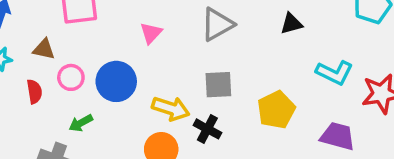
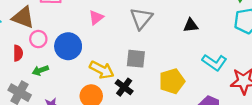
gray triangle: (217, 24) -> (141, 18), turned -30
brown triangle: (44, 49) -> (23, 17), size x1.5
red semicircle: (34, 92) -> (18, 53), moved

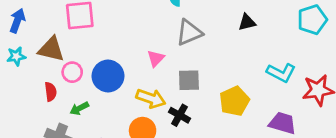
pink triangle: (96, 17) -> (156, 58), moved
gray triangle: (141, 18) -> (189, 32), turned 35
black triangle: (191, 25) -> (247, 22), moved

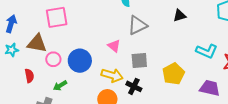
pink triangle: (156, 58) -> (114, 46), turned -32
red semicircle: (51, 92) -> (29, 76), moved

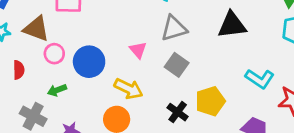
black triangle: (180, 15) -> (232, 25), size x1.6
gray square: (139, 60) -> (177, 65), moved, turned 30
black cross: (134, 86) -> (178, 112), moved

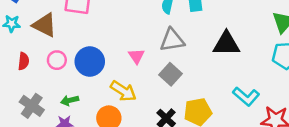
pink circle: (54, 54) -> (57, 60), moved
green arrow: (57, 90) -> (70, 100), moved

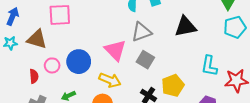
pink triangle: (136, 56) -> (115, 50), size x1.6
red semicircle: (24, 61) -> (34, 76), moved
cyan L-shape: (246, 96) -> (209, 66), turned 70

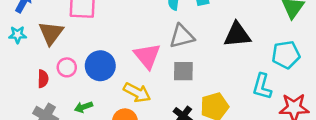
cyan pentagon: (235, 27) -> (286, 55), moved
brown triangle: (37, 39) -> (51, 33), turned 45
gray square: (145, 60) -> (183, 71), turned -36

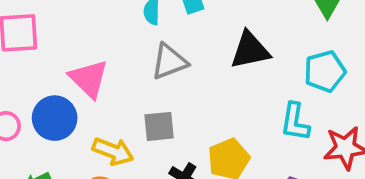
pink triangle: (147, 56) -> (89, 79), moved
gray square: (183, 71) -> (159, 126), moved

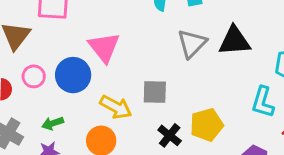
gray triangle: (169, 62) -> (192, 44), moved, turned -32

